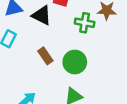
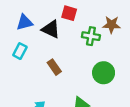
green circle: (75, 62) -> (104, 73), moved

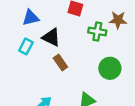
black triangle: (51, 29) -> (51, 37), moved

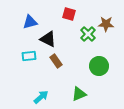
green cross: (97, 31) -> (88, 34), turned 35
cyan rectangle: (26, 46) -> (29, 56), moved, turned 56

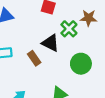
black triangle: (48, 39) -> (50, 43), moved

